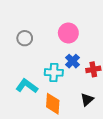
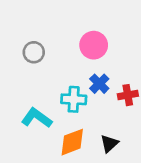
black triangle: (87, 100) -> (109, 144), moved
orange diamond: (53, 104) -> (72, 142), turned 65

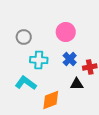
cyan cross: (74, 99) -> (39, 60), moved
black triangle: (109, 144) -> (77, 84), moved, turned 40

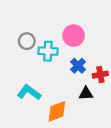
cyan cross: (39, 60) -> (48, 51), moved

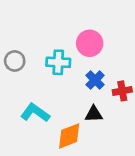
gray circle: (27, 41) -> (15, 61), moved
black triangle: (86, 94) -> (94, 114), moved

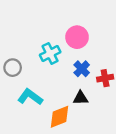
gray circle: (15, 61) -> (13, 68), moved
cyan cross: (58, 62) -> (50, 54), turned -30

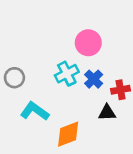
cyan cross: (50, 54) -> (67, 74), moved
black triangle: (81, 98) -> (107, 113), moved

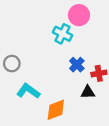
pink circle: (88, 43) -> (79, 15), moved
cyan cross: (67, 74) -> (62, 34), moved, turned -36

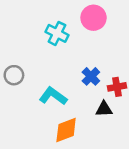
cyan cross: (62, 34) -> (57, 33), moved
cyan L-shape: (28, 91) -> (53, 96), moved

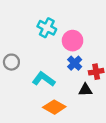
pink circle: (94, 18) -> (73, 41), moved
orange diamond: (66, 130) -> (54, 107), turned 50

